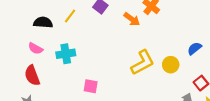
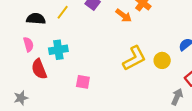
pink semicircle: (35, 48) -> (28, 44), turned -136
red semicircle: (32, 75) -> (39, 69), moved

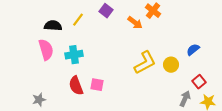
pink semicircle: (28, 44) -> (46, 50), size x1.5
red semicircle: (39, 69) -> (76, 86), moved

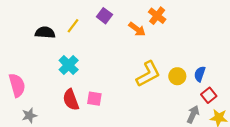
pink semicircle: (46, 50) -> (17, 85), moved
blue semicircle: (193, 50) -> (200, 74), moved, turned -32
cyan cross: (74, 55) -> (69, 65), turned -36

